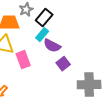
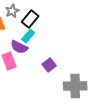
purple semicircle: (52, 46) -> (19, 47), moved

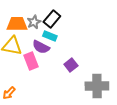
gray star: (12, 11) -> (34, 22), moved
cyan rectangle: (28, 36) -> (50, 36), turned 72

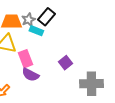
cyan rectangle: (50, 36) -> (36, 31), moved
purple semicircle: (41, 47) -> (30, 75), moved

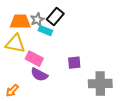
pink rectangle: (25, 59) -> (34, 59), turned -42
purple square: (65, 63) -> (74, 63), turned 32

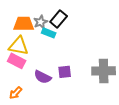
pink rectangle: (34, 59) -> (17, 61), moved
purple square: (74, 63) -> (65, 72), moved
gray cross: (100, 84) -> (104, 71), moved

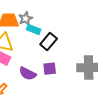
black rectangle: (59, 19) -> (49, 42), moved

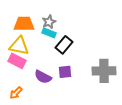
gray star: (26, 19) -> (49, 22), moved

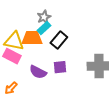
orange trapezoid: (24, 24) -> (32, 38), moved
cyan rectangle: (49, 33) -> (44, 28), turned -64

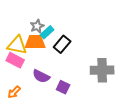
gray star: (44, 17) -> (37, 26), moved
purple square: (60, 67) -> (63, 87), moved, turned 32

